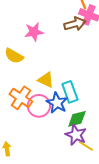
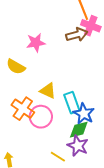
blue star: (57, 103) -> (84, 114), moved
yellow line: (86, 146) -> (58, 157), moved

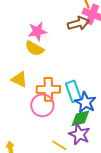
yellow semicircle: (16, 67) -> (34, 48), moved
yellow triangle: (48, 91) -> (19, 79), moved
orange cross: (23, 109) -> (48, 89), moved, turned -35

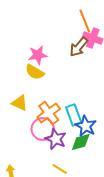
brown arrow: (78, 23) -> (79, 47), turned 145
orange cross: (48, 89) -> (49, 113), turned -35
purple star: (79, 134) -> (56, 139), moved

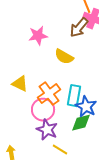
yellow semicircle: (35, 72) -> (64, 57), moved
cyan rectangle: (74, 115) -> (74, 96), turned 30
purple star: (56, 139) -> (47, 130), moved

